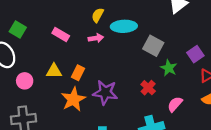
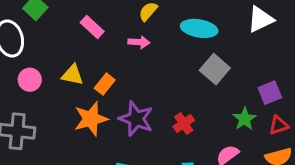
cyan ellipse: (124, 26) -> (199, 28), moved
green star: (169, 68) -> (245, 119), moved
red cross: (148, 88) -> (184, 123), moved

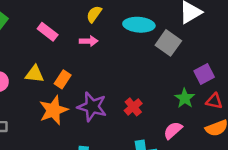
gray square: (215, 69) -> (168, 43), moved
red triangle: (279, 125) -> (214, 101), turned 36

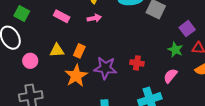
red cross: (133, 107) -> (137, 63), turned -32

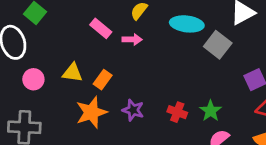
pink rectangle: (62, 16) -> (101, 28), moved
green star: (175, 50) -> (211, 111), moved
purple star: (105, 68) -> (133, 110), size x0.7

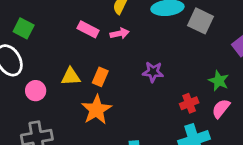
purple star: (133, 110) -> (153, 72), moved
green star: (211, 111) -> (219, 81), moved
red cross: (177, 112) -> (189, 103), moved, turned -30

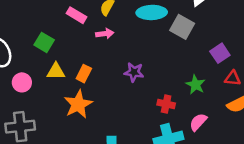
green square: (24, 28) -> (44, 42), moved
pink rectangle: (88, 29) -> (77, 15), moved
red cross: (189, 103) -> (166, 104), turned 30
pink semicircle: (221, 109) -> (198, 122), moved

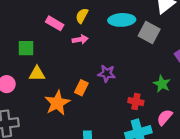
green square: (44, 42) -> (26, 48), turned -30
orange rectangle: (84, 74) -> (81, 88), moved

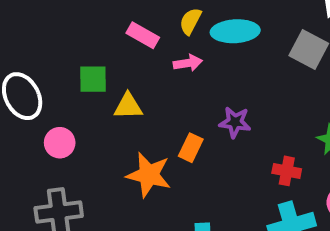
cyan ellipse: (122, 20) -> (235, 31), moved
yellow triangle: (37, 74) -> (128, 106), moved
orange star: (57, 103) -> (149, 175), turned -30

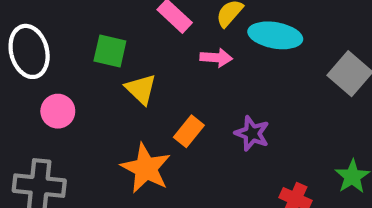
yellow triangle: (128, 106) -> (141, 89), turned 32
orange rectangle: (191, 148) -> (189, 131), moved

